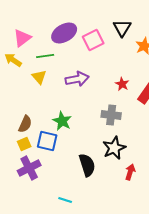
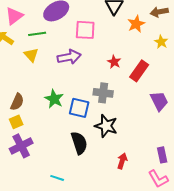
pink square: (93, 40) -> (85, 30), moved, turned 30
blue square: (47, 141) -> (79, 108), moved
black star: (114, 148) -> (106, 126), turned -30
red arrow: (130, 172) -> (122, 161), moved

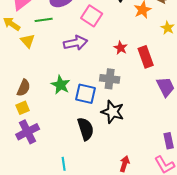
pink square: (85, 30) -> (92, 16), turned 30
yellow triangle: (31, 55) -> (28, 41), moved
red rectangle: (139, 71) -> (146, 57), turned -55
red arrow: (122, 161) -> (125, 164), moved
cyan line: (57, 178) -> (64, 164), turned 64

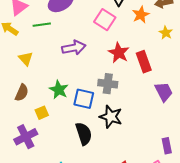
pink square: (92, 16) -> (105, 20), moved
yellow triangle: (28, 41) -> (26, 59), moved
red star: (121, 48) -> (119, 53), size x1.5
yellow square: (23, 108) -> (42, 113), moved

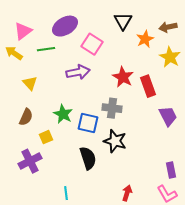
pink square: (105, 20) -> (92, 44), moved
yellow star: (166, 33) -> (170, 57), size x1.5

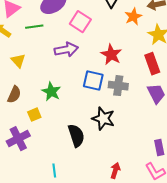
red rectangle: (148, 86) -> (152, 64), moved
gray cross: (112, 108) -> (118, 86), moved
blue square: (88, 123) -> (93, 81), moved

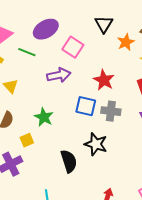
green line: (34, 27) -> (27, 52), turned 30

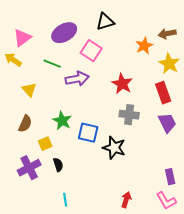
black triangle: (104, 24) -> (105, 22), moved, turned 42
green line: (27, 52) -> (52, 64), moved
blue square: (86, 106) -> (88, 133), moved
black semicircle: (69, 161) -> (58, 165), moved, size x0.6

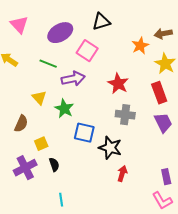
pink triangle: (22, 38) -> (19, 25), moved, turned -36
yellow triangle: (29, 90) -> (39, 98), moved
green star: (62, 121) -> (64, 109), moved
red arrow: (126, 200) -> (122, 174), moved

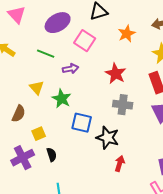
orange star: (140, 46) -> (127, 34), moved
purple arrow: (73, 79) -> (71, 69), size x0.7

